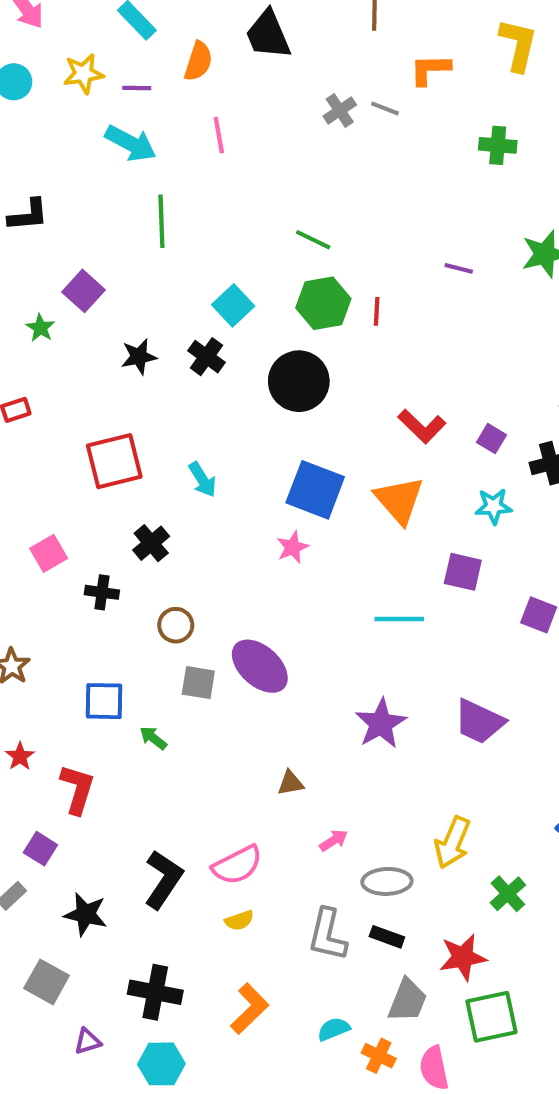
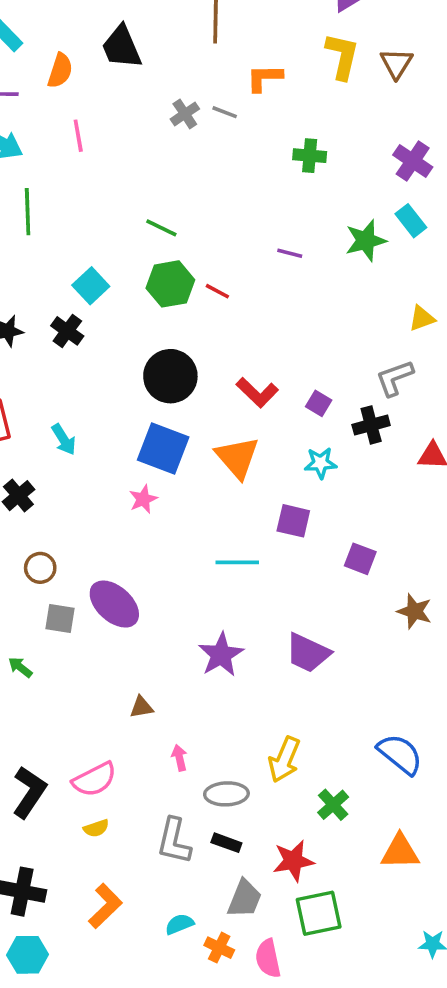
green cross: (498, 145) -> (310, 156), moved
red line: (377, 311) -> (217, 291), turned -65
black circle: (299, 381) -> (170, 376), moved
pink arrow: (334, 840) -> (179, 758), turned -70

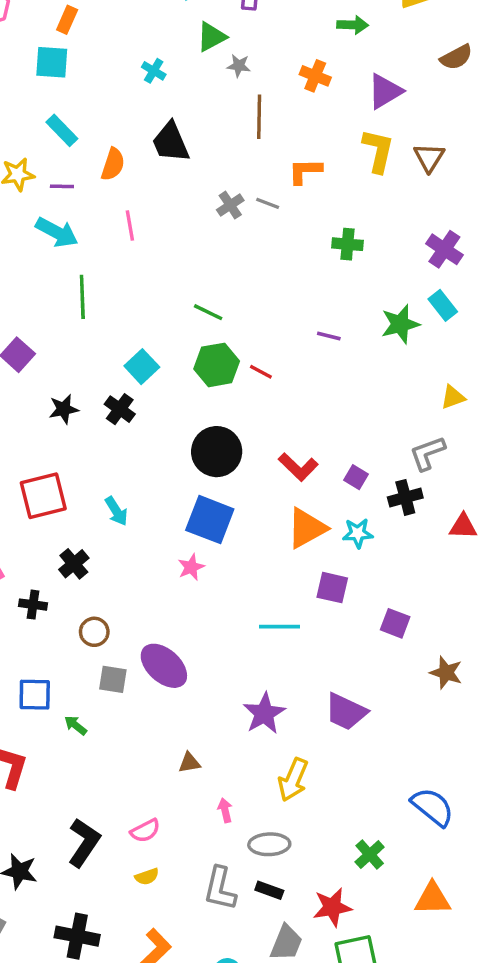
orange triangle: (237, 458) -> (307, 528), moved, turned 42
yellow arrow: (284, 760) -> (293, 780), moved
pink semicircle: (94, 779) -> (145, 831), size x0.7

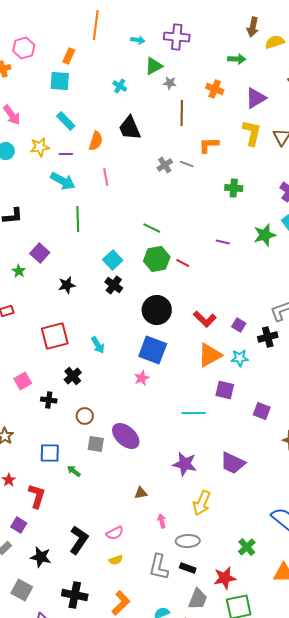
black cross: (120, 409) -> (114, 285), moved
purple star: (264, 713) -> (185, 464), turned -30

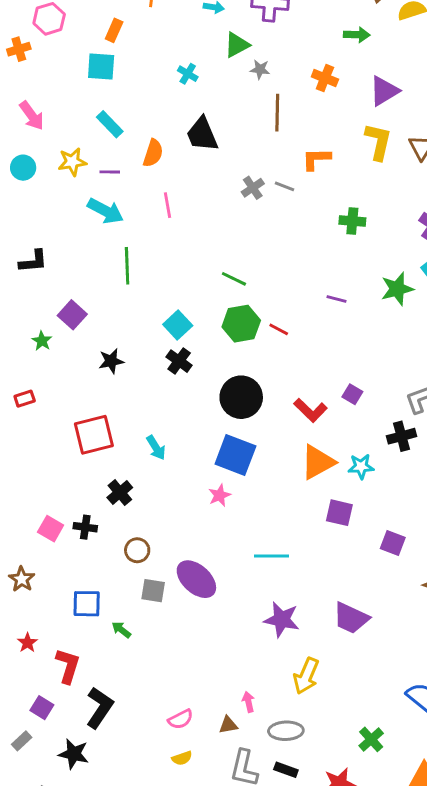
purple square: (239, 325) -> (352, 394), moved
pink square: (23, 381) -> (51, 529), moved, turned -30
cyan line: (194, 413) -> (271, 556), moved
brown triangle: (141, 493) -> (228, 725), moved
black L-shape: (79, 540) -> (100, 708), moved

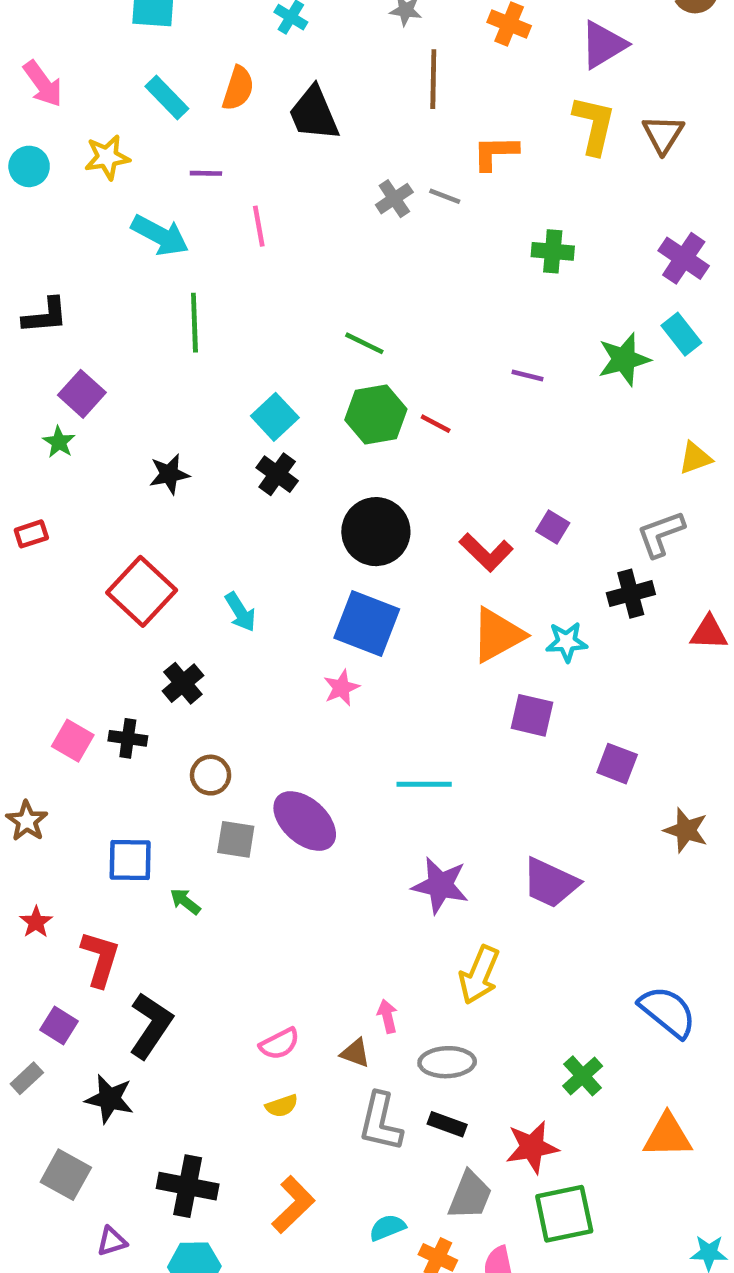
orange semicircle: (153, 153) -> (238, 88), moved
purple line: (110, 172) -> (206, 173), moved
purple square: (72, 315) -> (82, 394), moved
red square: (94, 435) -> (142, 591), turned -33
brown triangle: (228, 725) -> (355, 1053), turned 30

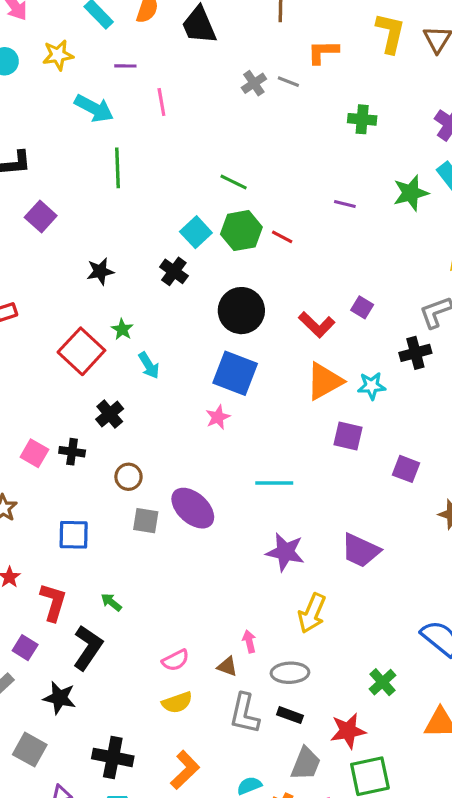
cyan square: (275, 417) -> (196, 232), moved
green star: (59, 442) -> (122, 329), moved
green arrow: (185, 901) -> (111, 602), moved
yellow semicircle: (282, 1106) -> (177, 703), size x1.4

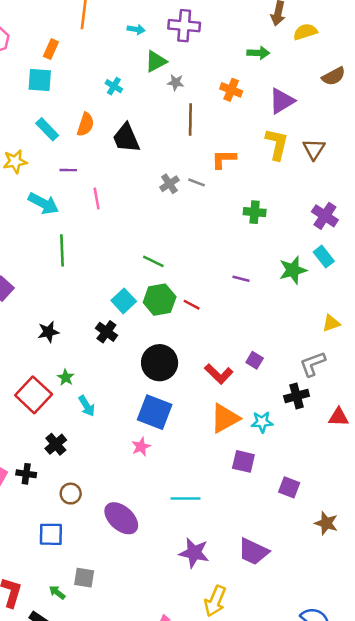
gray square: (146, 521) -> (84, 578), moved
blue square: (74, 535) -> (51, 534), moved

